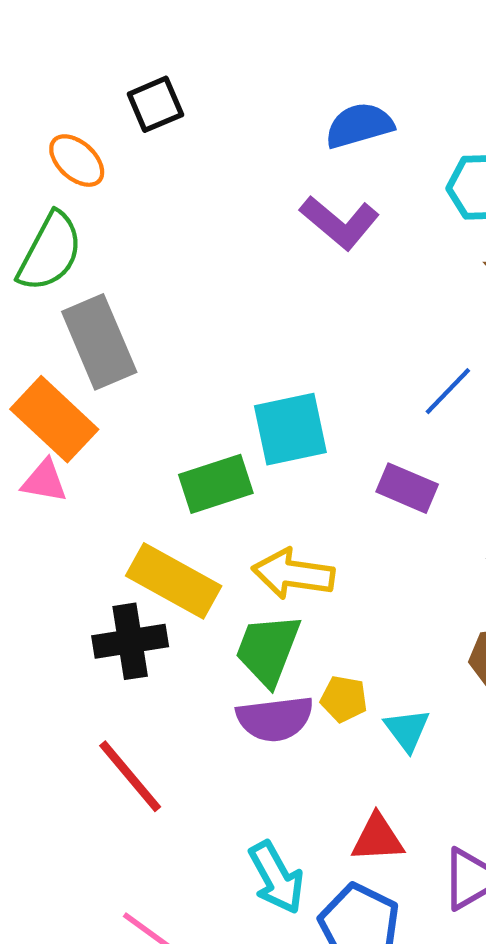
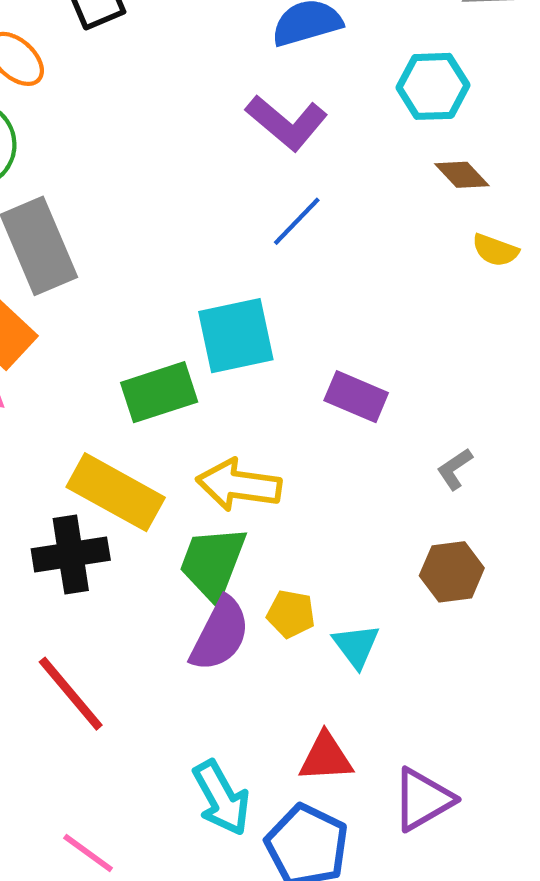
blue line: (448, 391) -> (297, 221), moved
purple semicircle: (275, 719) -> (220, 634), turned -56

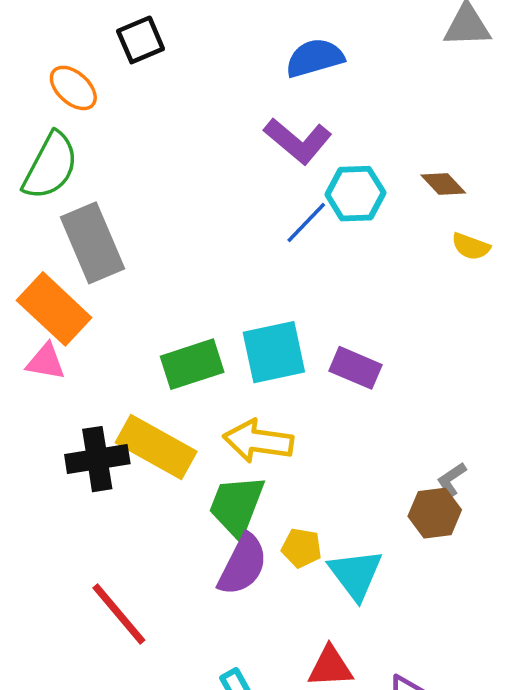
cyan hexagon: (433, 86) -> (355, 194), moved
cyan square: (236, 336) -> (274, 352), moved
gray L-shape: (455, 469) -> (452, 479), moved
black cross: (71, 554) -> (97, 459), moved
cyan triangle: (356, 646) -> (355, 574), size x1.4

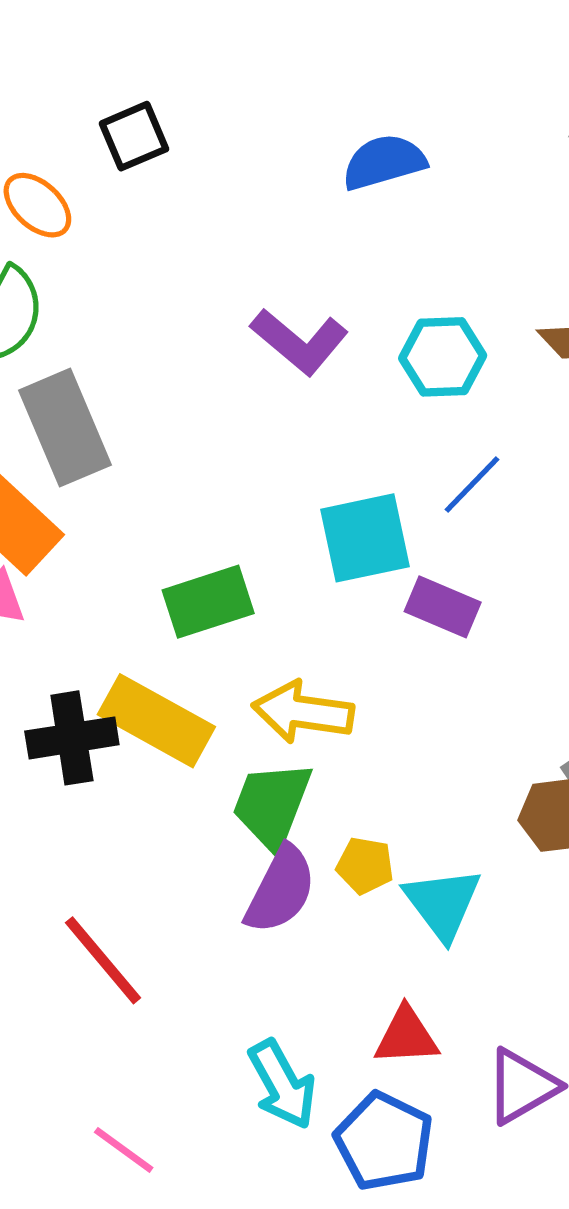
purple L-shape: (298, 141) -> (299, 341), moved
blue line: (306, 222) -> (472, 484), moved
cyan square: (274, 352) -> (365, 538), moved

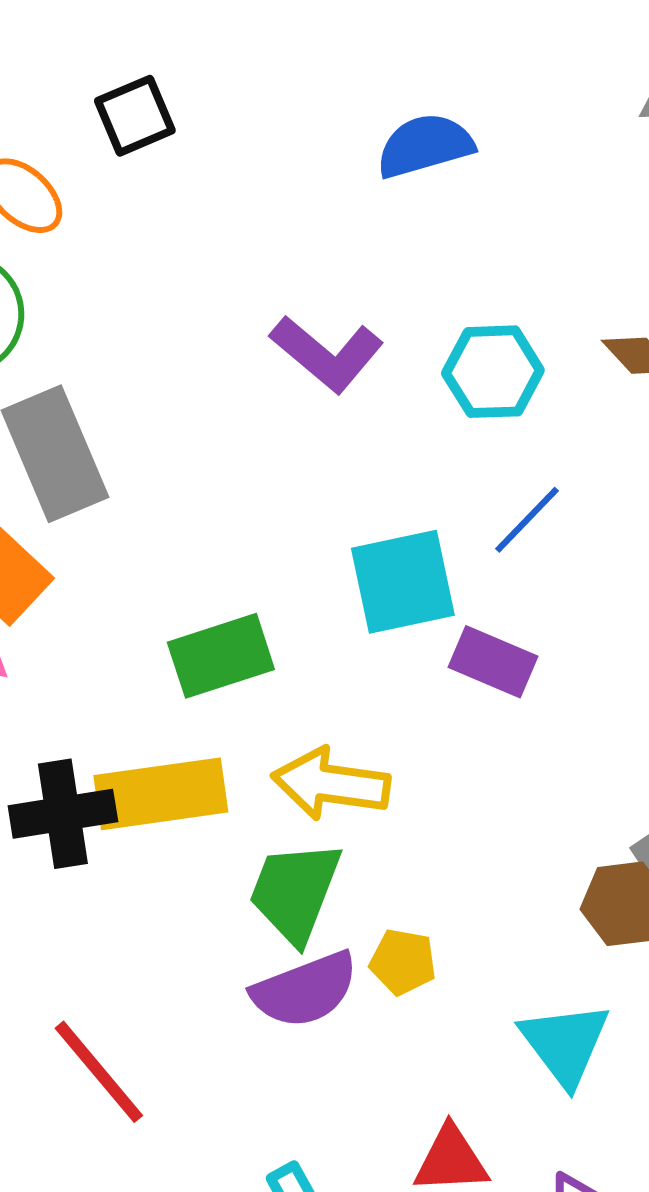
yellow rectangle: (156, 721) -> (161, 794), turned -37
purple semicircle: (281, 890) -> (305, 990), turned 42
cyan triangle: (443, 903) -> (565, 1044), moved

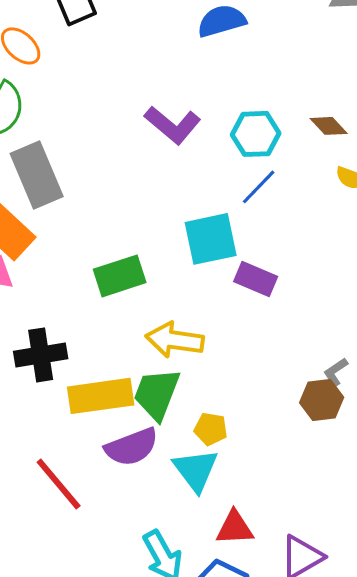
blue line: (527, 520) -> (259, 187), moved
yellow rectangle: (161, 794) -> (101, 396), moved
purple semicircle: (305, 990) -> (132, 447), moved
cyan triangle: (565, 1044) -> (196, 470), moved

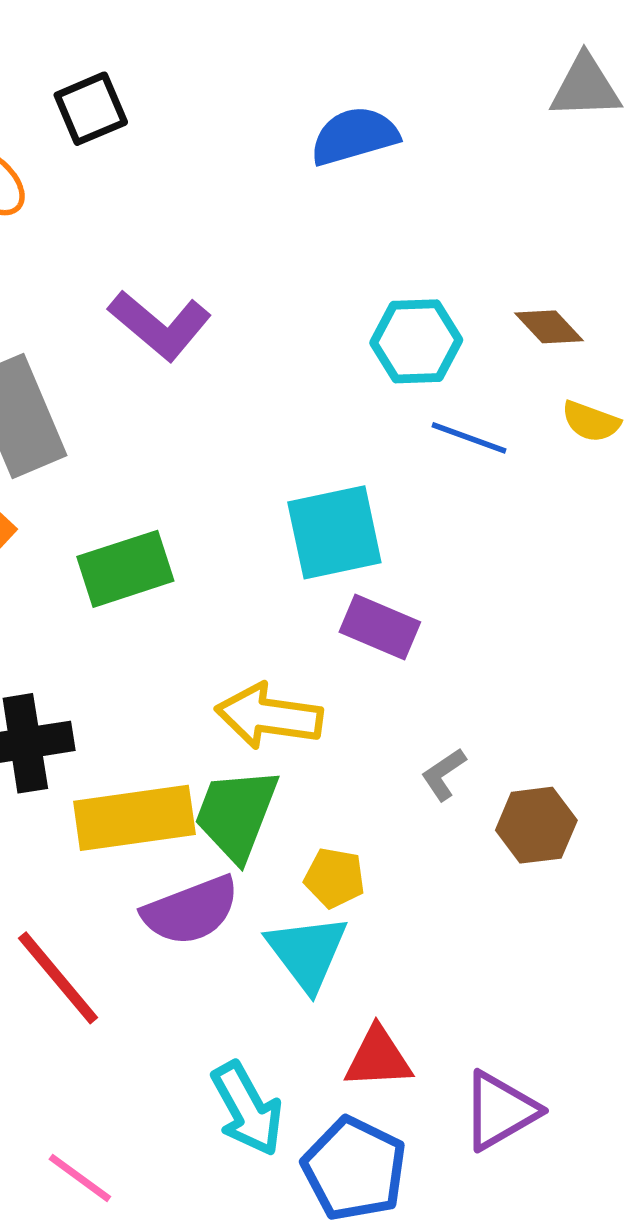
purple L-shape: (173, 125) -> (160, 325), moved
blue line: (259, 187) -> (469, 438), moved, turned 66
green rectangle: (120, 276) -> (125, 569), moved
purple rectangle: (256, 279) -> (380, 627), moved
gray L-shape: (336, 372) -> (444, 774), moved

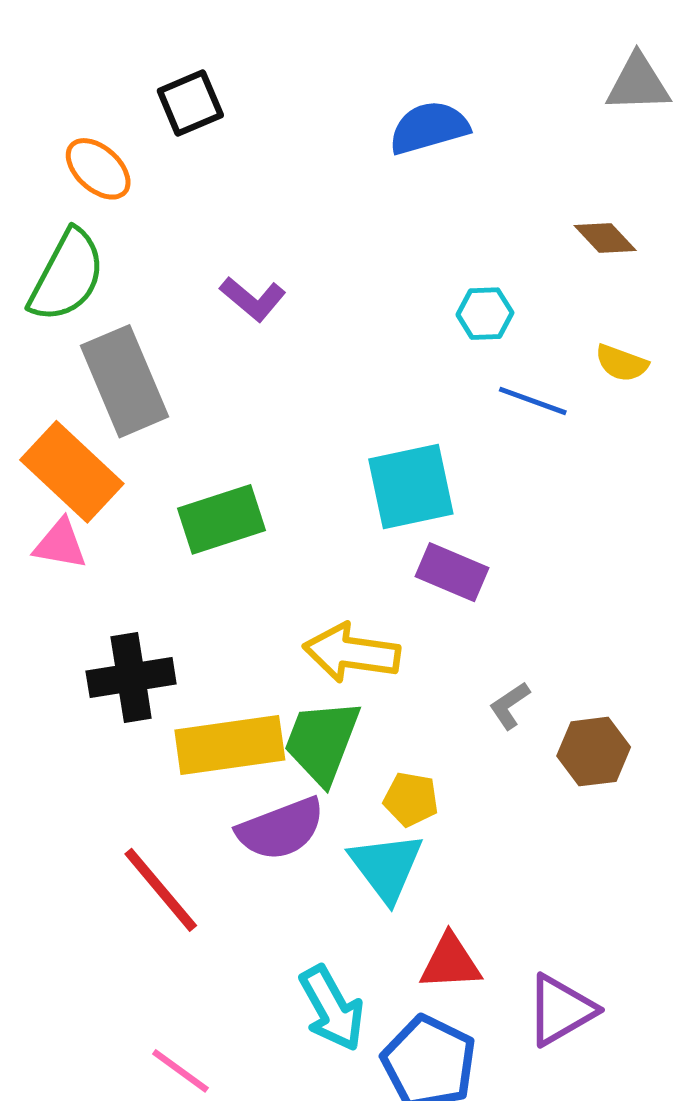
purple L-shape: (160, 325) -> (253, 299), size x0.7
brown diamond: (549, 327) -> (605, 238), moved
cyan hexagon: (416, 341) -> (485, 314), size x0.7
yellow semicircle: (591, 421) -> (622, 363), moved

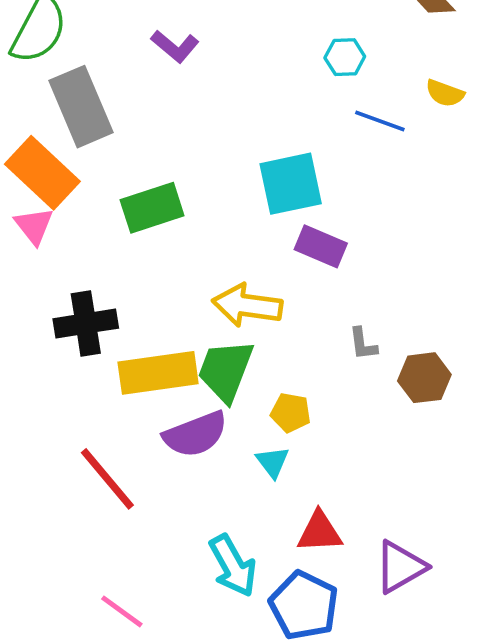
pink triangle: (60, 544) -> (34, 226), turned 42
gray L-shape: (510, 705) -> (363, 344), turned -63
cyan triangle: (386, 867) -> (273, 462), size x0.6

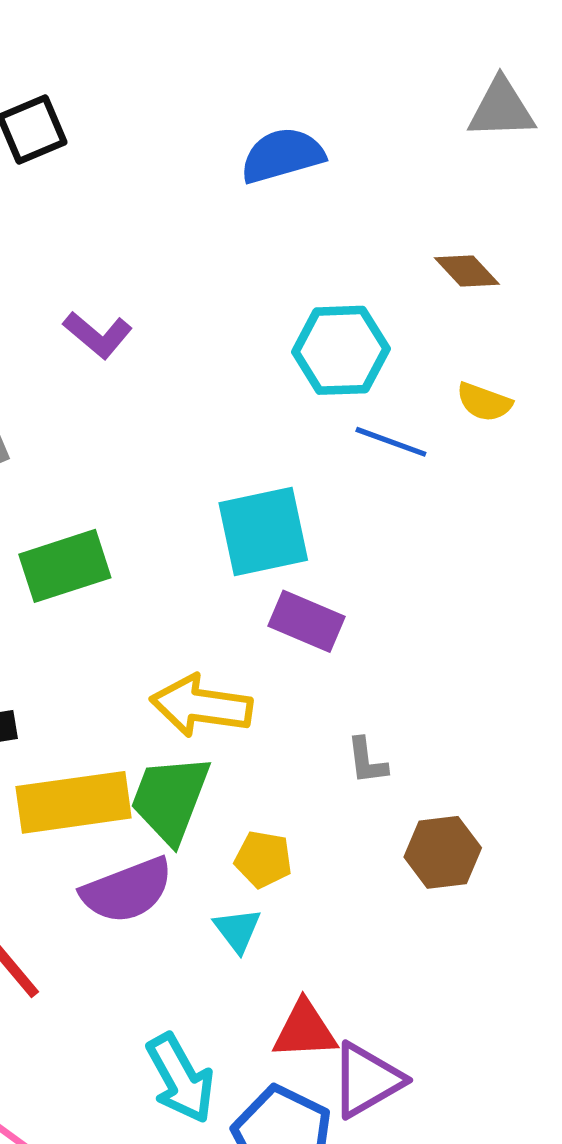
cyan hexagon: (345, 57) -> (341, 350), size x1.6
brown hexagon: (424, 378) -> (443, 852), moved
purple triangle: (400, 567) -> (367, 1080), moved

